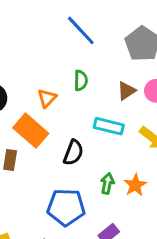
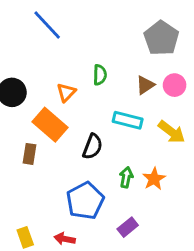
blue line: (81, 30) -> (47, 25), moved
blue pentagon: (66, 207) -> (85, 201), turned -30

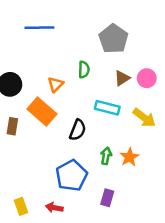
blue line: (47, 25) -> (39, 28), turned -48
gray pentagon: (161, 38) -> (113, 39), moved
brown rectangle: (30, 154) -> (12, 126), moved
purple rectangle: (128, 227) -> (107, 198), turned -35

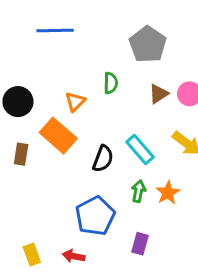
cyan rectangle: (107, 108) -> (140, 149), moved, turned 35

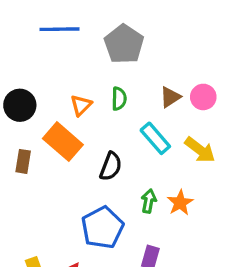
gray pentagon: (148, 44) -> (124, 44), moved
green semicircle: (111, 83) -> (119, 99), moved
cyan rectangle: (140, 149) -> (155, 138), moved

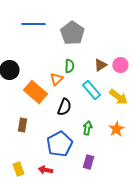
orange triangle: (81, 105) -> (56, 79), moved
brown rectangle: (23, 161) -> (22, 125), moved
orange star: (180, 203) -> (116, 129), moved

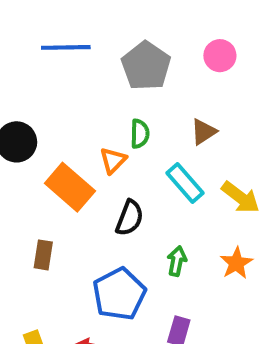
pink circle: (120, 65) -> (220, 56), moved

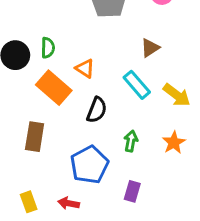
green semicircle: (140, 134) -> (48, 48), moved
orange triangle: (113, 160) -> (85, 68), turned -42
brown rectangle: (43, 255) -> (35, 137), size x1.4

